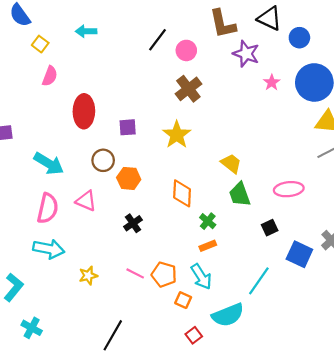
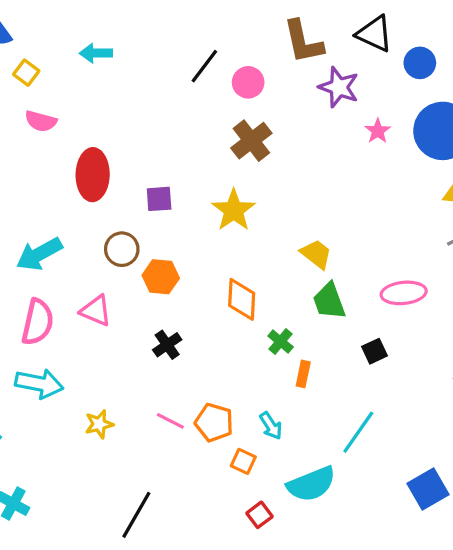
pink semicircle: (50, 76) -> (41, 121), turned 84
cyan arrow: (49, 164) -> (39, 254), turned 120
orange rectangle: (208, 246) -> (303, 374), moved, turned -56
blue square: (299, 254) -> (428, 489), moved, turned 35
cyan arrow: (201, 277) -> (271, 426), size x0.7

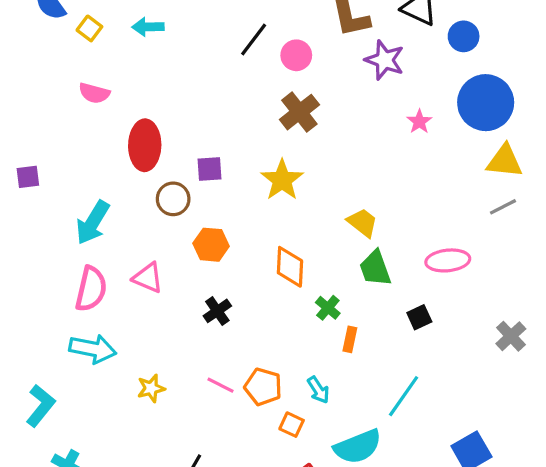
yellow square: (26, 73) -> (89, 28), moved
pink star: (378, 131) -> (419, 122), moved
brown circle: (122, 249) -> (173, 199), moved
cyan arrow: (39, 254) -> (93, 223), turned -30

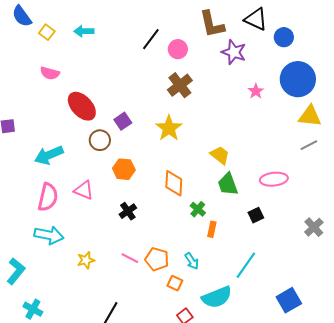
red ellipse: (145, 145) -> (82, 106), turned -44
purple square: (209, 169) -> (123, 121), turned -30
cyan arrow: (93, 223) -> (49, 155), turned 36

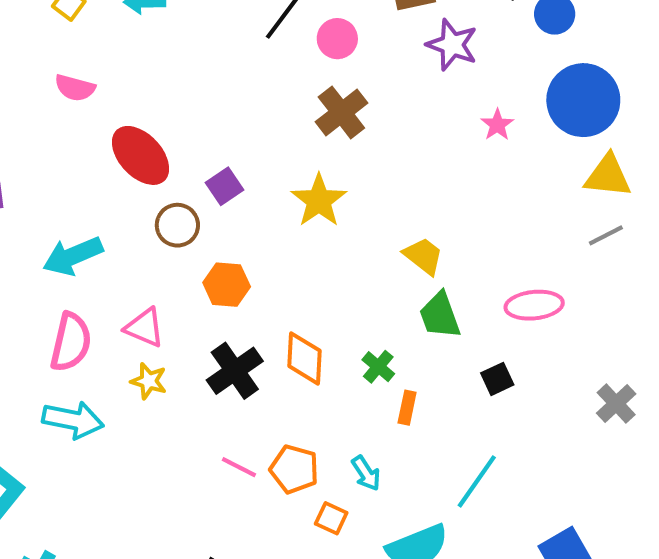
orange diamond: (174, 183) -> (305, 358), moved
black cross: (128, 211) -> (235, 371), size x1.5
yellow star: (86, 260) -> (149, 381), moved, turned 30

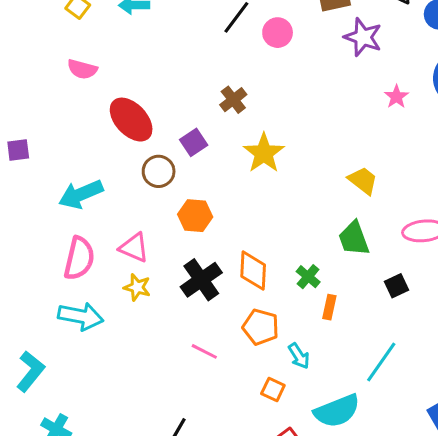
brown cross: (341, 112) -> (233, 100), moved, size x0.7
yellow trapezoid: (423, 256) -> (363, 181), moved
orange pentagon: (294, 469) -> (261, 327), moved

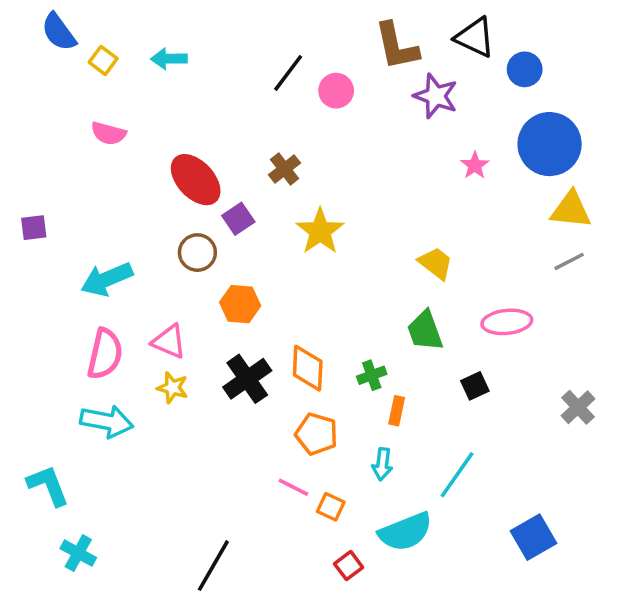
red ellipse: (131, 120) -> (196, 180), moved
green cross: (308, 277) -> (372, 375), turned 30
pink line: (204, 351) -> (293, 487), moved
cyan arrow: (299, 356) -> (382, 464), moved, turned 40
cyan L-shape: (30, 371) -> (48, 485), turned -60

